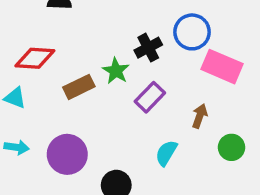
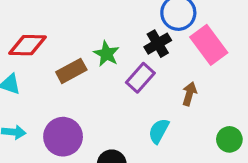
black cross: (148, 48) -> (158, 44), moved
pink rectangle: (222, 67) -> (209, 45), turned 33
green circle: (231, 147) -> (229, 139), moved

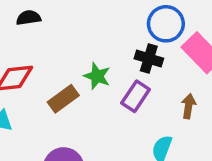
black cross: (158, 44) -> (149, 58), turned -35

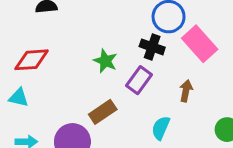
brown rectangle: (63, 99) -> (103, 112), moved

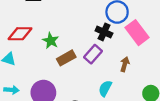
green star: (105, 61) -> (51, 41), moved
brown rectangle: (103, 112) -> (66, 58), moved

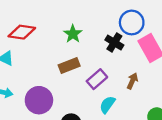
green star: (51, 41) -> (73, 34), moved
purple rectangle: (93, 54) -> (97, 79), moved

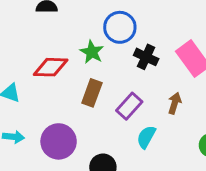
blue circle: (132, 22) -> (120, 27), moved
red diamond: (22, 32) -> (51, 67), moved
brown rectangle: (69, 65) -> (92, 93), turned -42

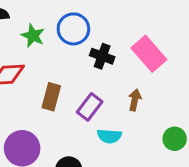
green star: (92, 52) -> (33, 36), moved
cyan semicircle: (146, 137) -> (109, 136), turned -110

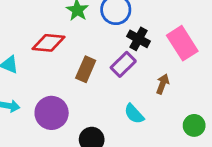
purple rectangle: (90, 107) -> (123, 64), moved
cyan semicircle: (109, 136) -> (134, 114), turned 35

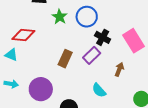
red diamond: (48, 43) -> (23, 35), moved

